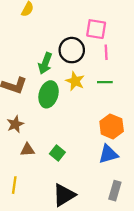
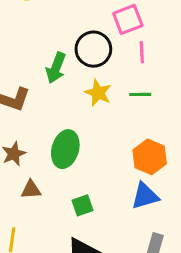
pink square: (96, 29) -> (128, 19), turned -30
green ellipse: (49, 94) -> (65, 149), moved
green square: (57, 153) -> (82, 205), moved, turned 32

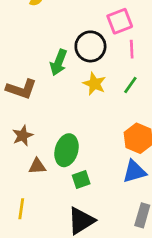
green line: (140, 94) -> (130, 85), turned -54
green ellipse: (65, 149) -> (67, 150), moved

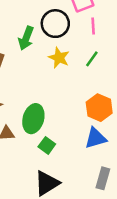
green square: (81, 179) -> (47, 145), turned -35

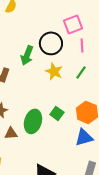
green square: (47, 145) -> (57, 113), moved

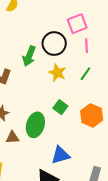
green square: (57, 113) -> (60, 107), moved
blue triangle: (84, 137) -> (60, 155), moved

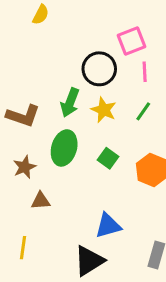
green arrow: (29, 56) -> (70, 103), moved
green ellipse: (35, 125) -> (64, 148), moved

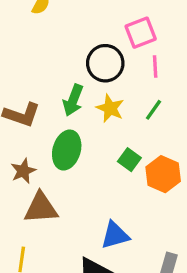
green square: (108, 158) -> (129, 160), moved
brown triangle: (41, 201) -> (41, 208), size x1.6

